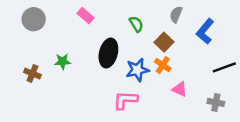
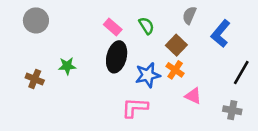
pink rectangle: (86, 16) -> (113, 27), moved
black line: (224, 67) -> (241, 72), turned -40

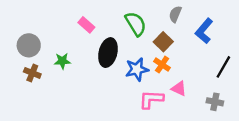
gray circle: (36, 20) -> (29, 45), moved
green semicircle: (146, 26) -> (136, 24), size x1.5
pink rectangle: (113, 27) -> (86, 25), moved
pink L-shape: (135, 108) -> (151, 99), moved

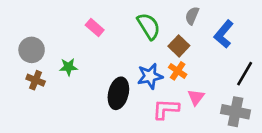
black ellipse: (108, 53) -> (118, 93), moved
pink triangle: (179, 89) -> (196, 97), turned 42
gray cross: (215, 102) -> (235, 112), size x1.5

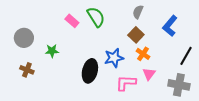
gray semicircle: (192, 16) -> (138, 12), moved
green semicircle: (149, 26) -> (96, 17), moved
orange cross: (178, 71) -> (143, 54), moved
brown cross: (36, 80) -> (27, 70), moved

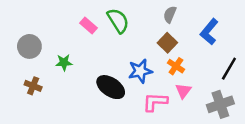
black ellipse: (90, 71) -> (111, 87), turned -70
gray cross: (179, 85) -> (220, 104), turned -30

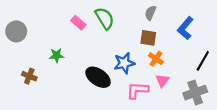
brown square: (167, 43) -> (148, 38), turned -35
gray circle: (29, 46) -> (16, 31), moved

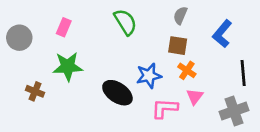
pink rectangle: (78, 23) -> (64, 27), moved, turned 72
green star: (57, 55) -> (68, 66), size x1.6
black line: (203, 61) -> (243, 73), turned -35

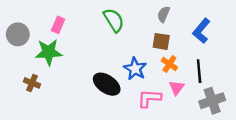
green star: (68, 66) -> (49, 52), moved
black line: (243, 73) -> (199, 71), moved
blue star: (149, 76) -> (135, 69), turned -30

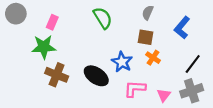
gray circle: (18, 34) -> (16, 14), moved
black line: (199, 71) -> (193, 64), moved, turned 42
brown cross: (32, 83) -> (57, 75), moved, size x1.5
pink triangle: (177, 88) -> (164, 95), moved

